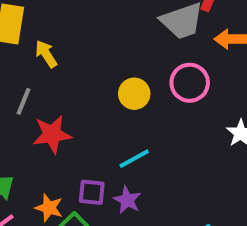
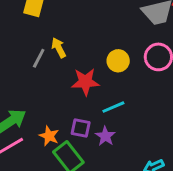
yellow arrow: (46, 54) -> (59, 48), moved
red star: (52, 134) -> (85, 82), moved

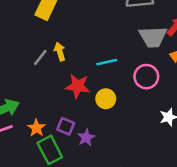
yellow circle: (118, 61) -> (106, 99), moved
cyan line: (113, 107) -> (107, 62), moved

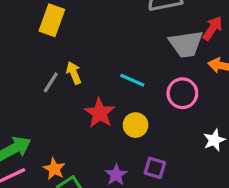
cyan line: (107, 62) -> (132, 80), turned 42
red star: (78, 86) -> (100, 113), turned 30
purple square: (66, 126) -> (155, 168), moved

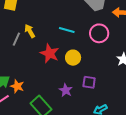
orange star: (54, 169) -> (17, 86), moved

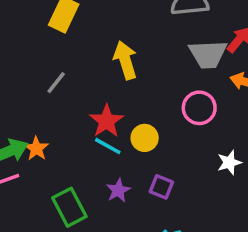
cyan line: (67, 30) -> (108, 146), moved
yellow arrow: (30, 31) -> (125, 60), moved, size x1.5
orange star: (17, 86) -> (36, 149), moved

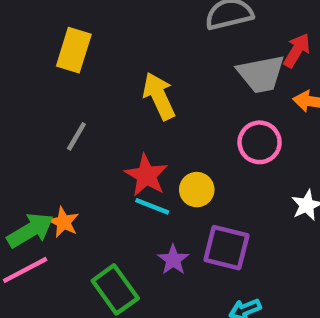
purple square: (161, 187) -> (226, 248), size x1.5

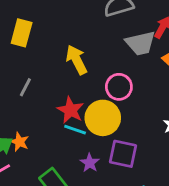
pink circle: (260, 142) -> (119, 87), moved
yellow circle: (197, 190) -> (103, 118), size x1.6

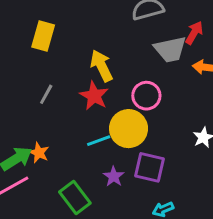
red star: (70, 110) -> (94, 96), moved
cyan line: (75, 130) -> (99, 141), turned -40

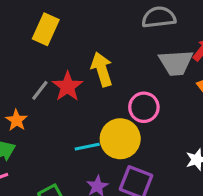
red star: (94, 96) -> (68, 86), moved
orange star: (39, 153) -> (16, 120), moved

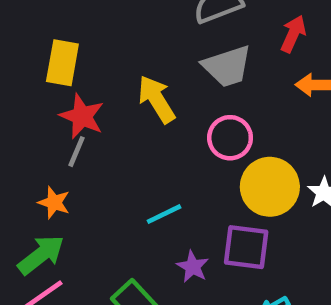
gray trapezoid: (176, 63) -> (227, 66), moved
red star: (68, 86) -> (82, 116), moved
yellow circle: (120, 139) -> (270, 187), moved

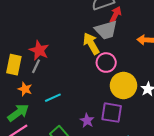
red arrow: (293, 34) -> (115, 15), moved
yellow rectangle: (62, 63) -> (14, 65), moved
yellow arrow: (157, 99) -> (91, 44), moved
cyan line: (164, 214) -> (53, 98), moved

